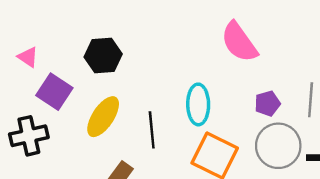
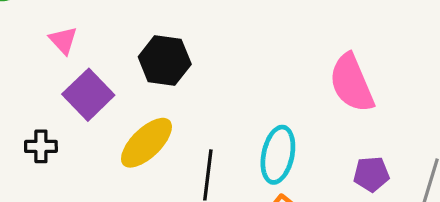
black cross: (29, 136) -> (41, 146), size x0.6

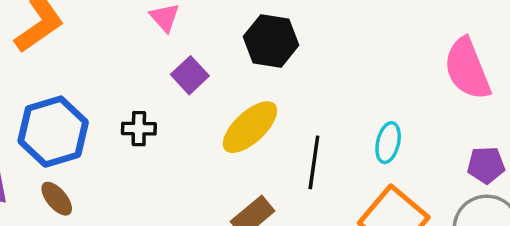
purple square: (88, 95) -> (190, 75), size x0.7
cyan ellipse: (278, 155) -> (388, 143), size x0.7

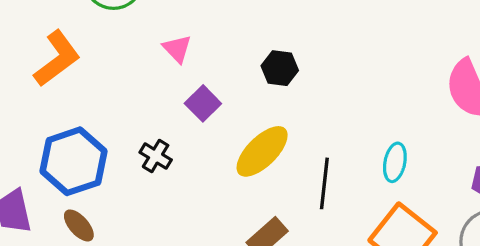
black hexagon: (271, 41) -> (280, 68), size x0.7
black cross: (139, 129) -> (156, 156), turned 32

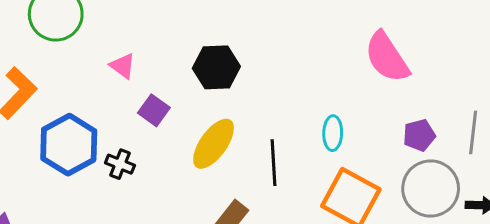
black hexagon: (280, 68) -> (216, 67), size x1.4
blue hexagon: (73, 161) -> (69, 145), moved

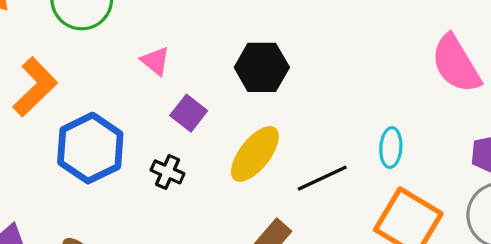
black line: (273, 163) -> (322, 178), turned 66
black cross: (120, 164) -> (167, 172), moved

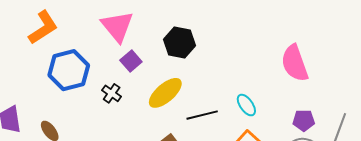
pink triangle: (155, 61) -> (117, 26), size x1.8
cyan ellipse: (391, 148) -> (246, 105), turned -50

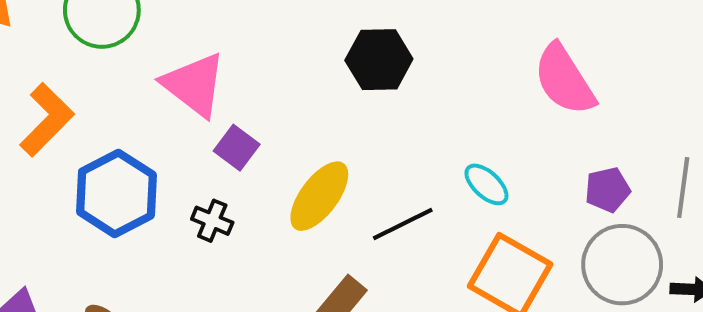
black hexagon: (180, 43) -> (379, 60), moved

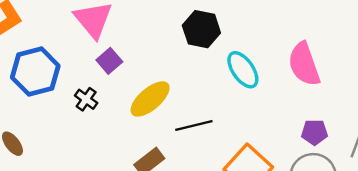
cyan ellipse: (486, 184) -> (243, 70), moved, size x1.4

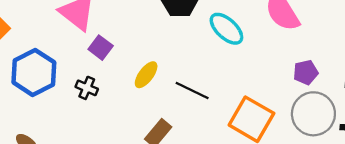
yellow ellipse: (150, 99) -> (146, 75), size x0.7
black line: (194, 125) -> (192, 90), turned 52

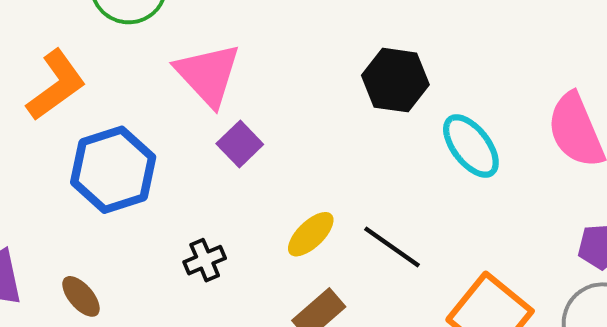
yellow ellipse: (146, 75) -> (311, 234), moved
black cross: (87, 88) -> (205, 260), moved, turned 35

